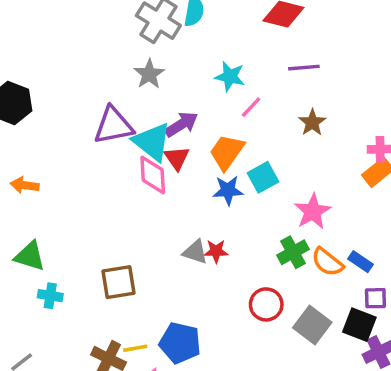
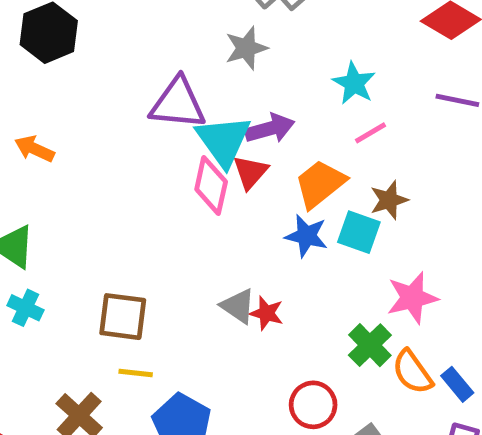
brown star: (312, 122) -> (389, 200), moved
cyan square: (263, 177) -> (359, 232), turned 32
green cross: (293, 252) -> (370, 345), turned -32
yellow line: (135, 348) -> (136, 373), moved

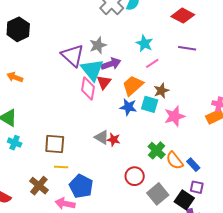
gray star: (246, 48) -> (98, 45), moved
purple triangle: (178, 103) -> (73, 56), turned 40
pink star: (412, 298) -> (175, 116), moved

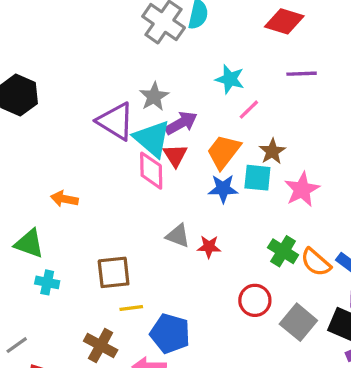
orange arrow: (15, 77) -> (64, 199), moved
gray triangle: (102, 137) -> (178, 236), moved

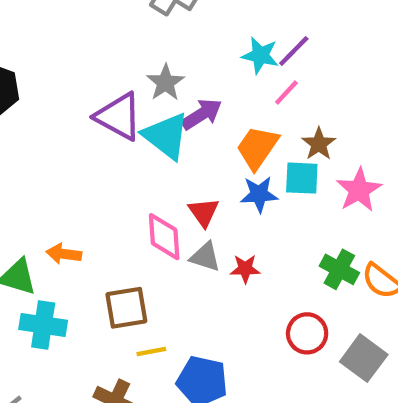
purple line: (302, 74) -> (294, 51), moved, turned -40
red triangle: (175, 155) -> (204, 212), moved
pink diamond: (151, 171) -> (164, 237), moved
orange arrow: (64, 199) -> (64, 254), moved
cyan cross: (47, 282) -> (43, 325), size x1.5

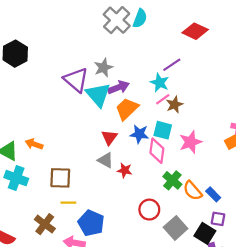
cyan star: (260, 55) -> (160, 83), moved
pink line: (286, 93) -> (163, 99), moved
brown star: (319, 144) -> (174, 105), moved
orange trapezoid: (257, 148) -> (127, 109), moved
pink diamond: (164, 237) -> (157, 151), moved

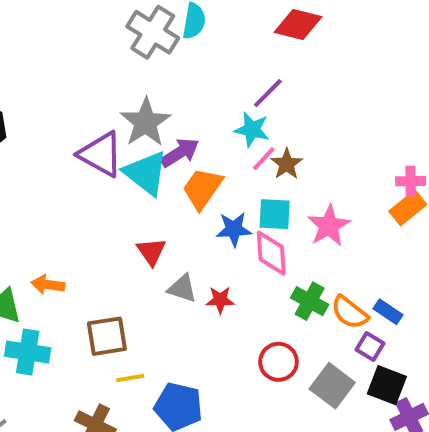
gray star: (103, 68) -> (146, 122), size x1.4
red triangle: (109, 137) -> (151, 252), moved
purple square: (218, 219) -> (370, 347), moved, turned 32

